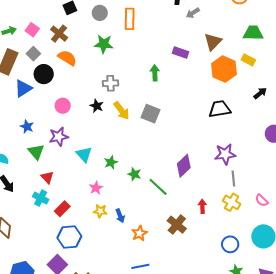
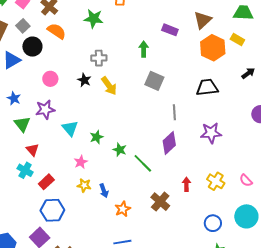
gray square: (150, 114) -> (154, 81), moved
gray line: (233, 178) -> (174, 112), moved

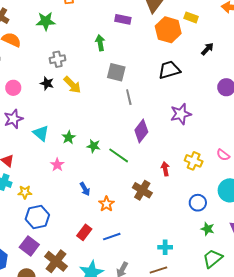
gray line: (174, 112) -> (129, 97), moved
red rectangle: (46, 182) -> (84, 232), moved
yellow star: (84, 185) -> (25, 192), moved

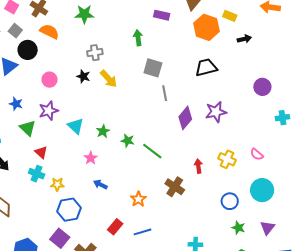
black arrow: (207, 49) -> (244, 39), moved, turned 32
purple diamond: (141, 131) -> (185, 118), moved
blue arrow: (85, 189) -> (100, 185), moved, turned 144

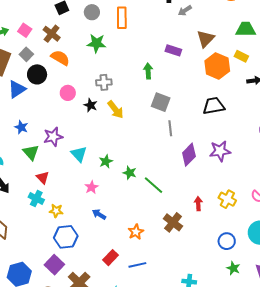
pink circle: (50, 80) -> (68, 93), moved

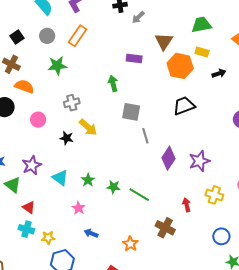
orange rectangle: (122, 18) -> (78, 36), turned 45
black star: (91, 105) -> (67, 138), moved
purple star: (220, 151) -> (199, 161), moved

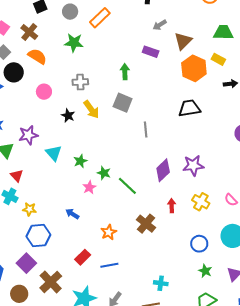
gray arrow: (138, 17) -> (160, 25), moved
gray square: (131, 112) -> (123, 103), moved
purple diamond: (168, 158) -> (163, 170), moved
pink star: (79, 208) -> (89, 187), moved

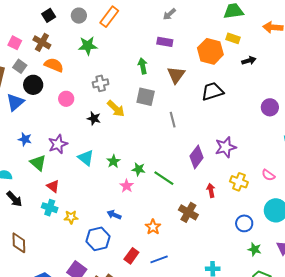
brown triangle: (183, 41) -> (176, 75), moved
blue hexagon: (38, 236) -> (98, 239), moved

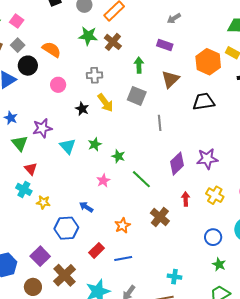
brown cross: (42, 42) -> (113, 42), moved
green star: (113, 161) -> (95, 144), moved
green star: (139, 169) -> (118, 156), moved

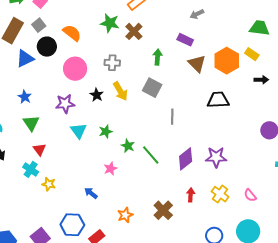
brown triangle: (170, 79) -> (197, 64), moved, turned -36
pink circle: (58, 85) -> (75, 69), size x1.5
purple star: (42, 128) -> (65, 104), moved
green line: (141, 179) -> (151, 155), moved
blue hexagon: (66, 228) -> (72, 225), moved

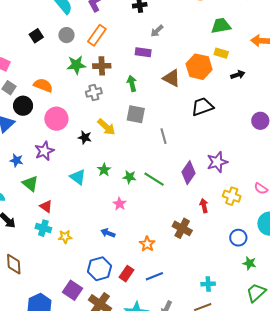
brown cross: (134, 31) -> (102, 66), turned -30
purple rectangle: (185, 40) -> (143, 52), moved
gray cross: (112, 63) -> (94, 92), moved
purple star: (65, 104) -> (44, 151), moved

